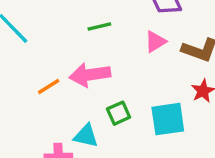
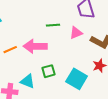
green line: (99, 27) -> (53, 25), moved
cyan square: (168, 119) -> (77, 79), turned 30

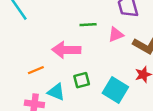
orange line: (10, 50) -> (36, 70), moved

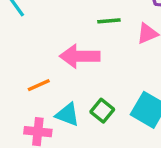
green square: (82, 80) -> (102, 111), moved, turned -35

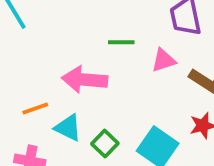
cyan triangle: (67, 115) -> (68, 128), moved

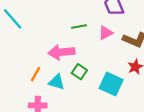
orange line: (35, 108) -> (35, 74), turned -32
green square: (105, 144) -> (79, 72), moved

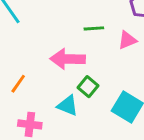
orange line: (35, 74) -> (18, 84), moved
cyan triangle: (57, 82) -> (68, 106), moved

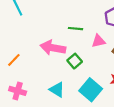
green square: (88, 87) -> (75, 61), moved
cyan triangle: (68, 106) -> (57, 90), moved

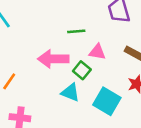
pink triangle: (99, 41) -> (97, 52), moved, turned 32
cyan triangle: (57, 90) -> (70, 92), moved

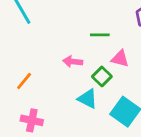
pink arrow: (53, 59) -> (73, 62), size x0.6

